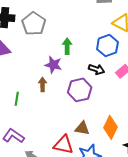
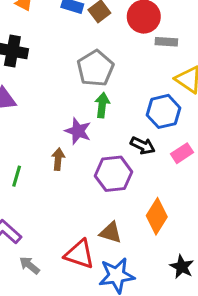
gray pentagon: (34, 24) -> (95, 68), moved
orange diamond: (111, 127) -> (157, 216), moved

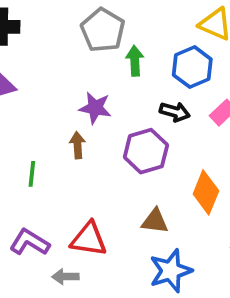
green arrow: (102, 105) -> (135, 61), moved
red triangle: (79, 254) -> (89, 239), moved
gray arrow: (29, 265) -> (65, 277), turned -30

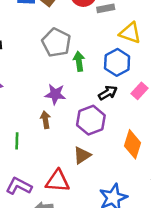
black arrow: (175, 112) -> (108, 93), turned -42
brown triangle: (155, 221) -> (82, 155), moved, turned -36

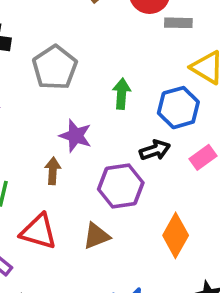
gray pentagon: (56, 43) -> (55, 68), moved
red triangle: (58, 181) -> (39, 232), moved

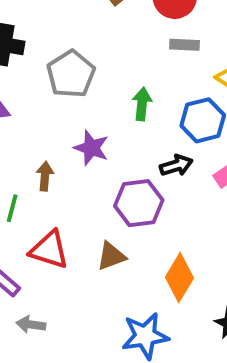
gray rectangle: (178, 23) -> (185, 45), moved
brown arrow: (53, 171) -> (45, 176), moved
orange diamond: (176, 235) -> (179, 278), moved

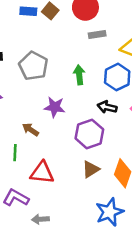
black arrow: (176, 165) -> (107, 107), turned -138
brown arrow: (45, 176) -> (30, 130), turned -49
brown triangle: (111, 256) -> (91, 169), moved

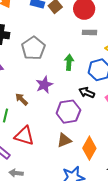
purple star: (55, 107) -> (44, 85), turned 30

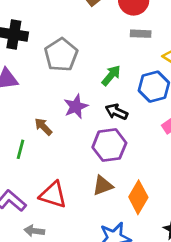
green arrow: (69, 62) -> (111, 75), turned 35
black arrow: (87, 93) -> (116, 112), moved
red triangle: (24, 136) -> (53, 195), moved

